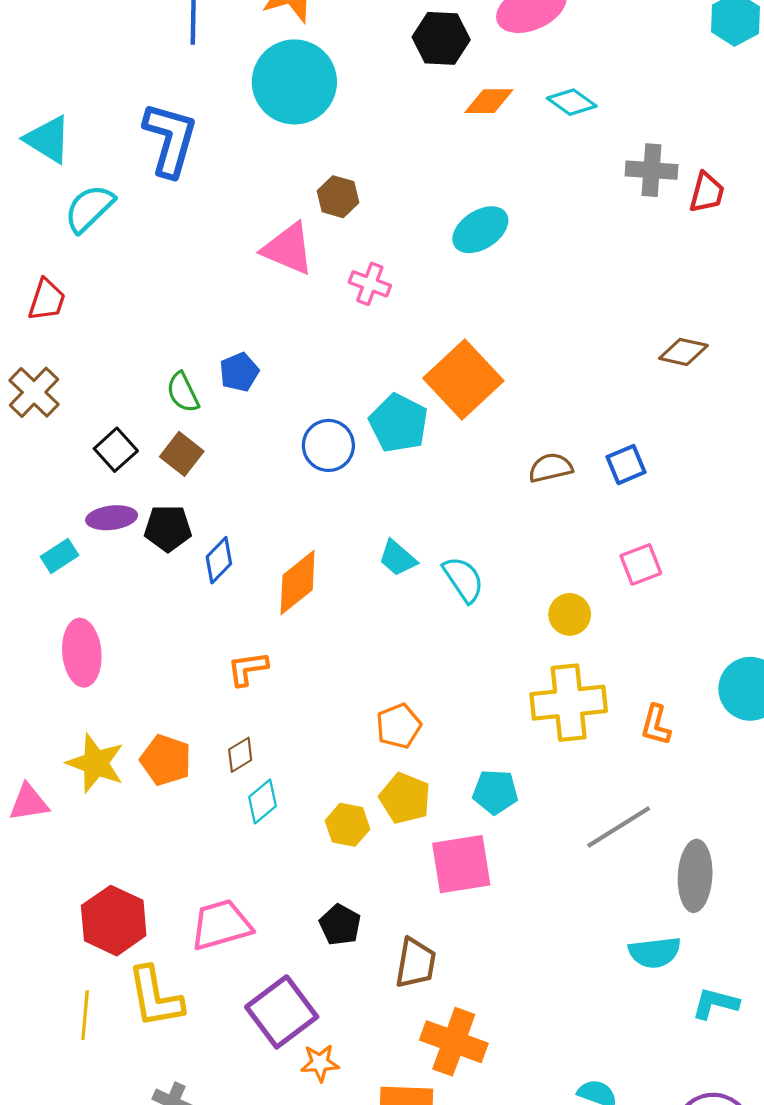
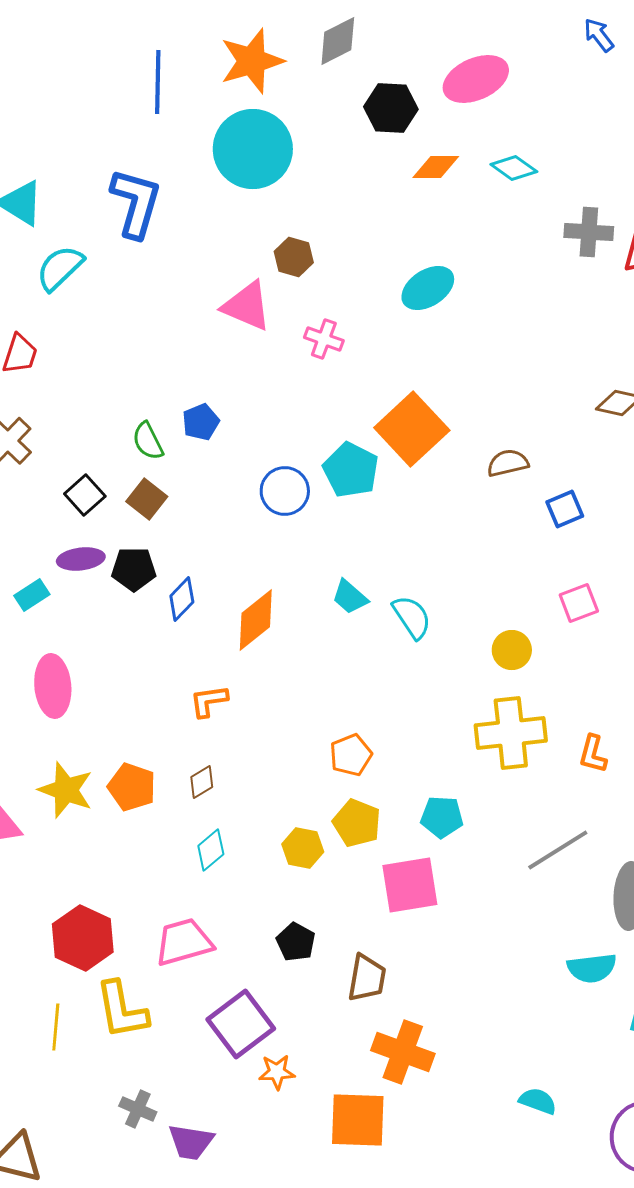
brown semicircle: (551, 468) -> (508, 463), moved
cyan diamond: (263, 801) -> (211, 850), moved

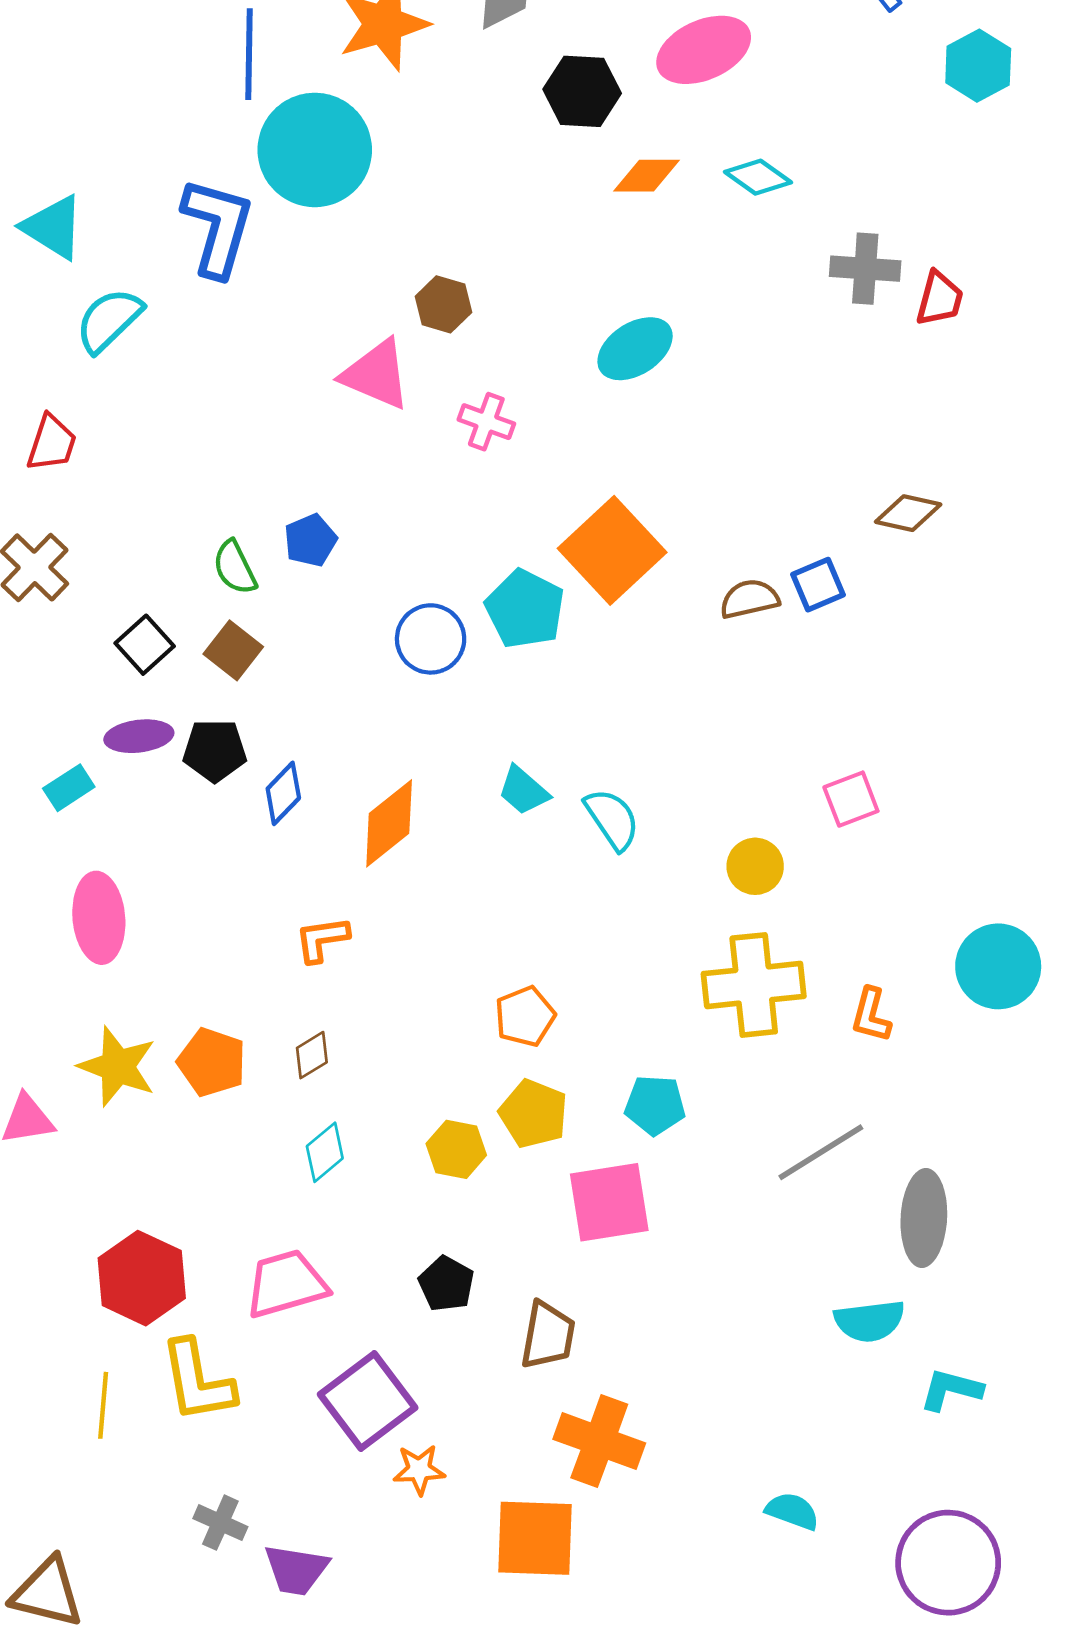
cyan circle: (253, 149) -> (315, 150), moved
blue square: (565, 509) -> (818, 585), moved

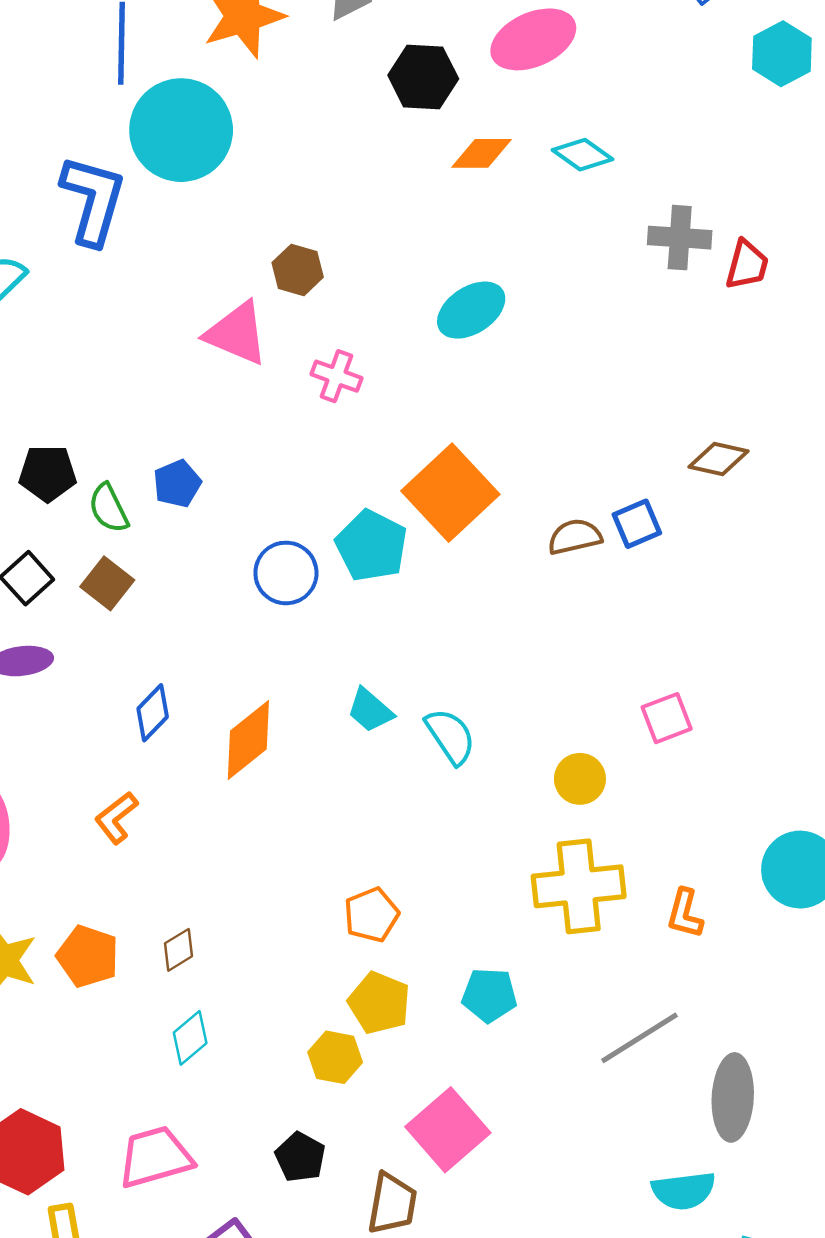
black pentagon: (215, 750) -> (48, 473), moved
orange L-shape: (322, 939) -> (116, 818), moved, turned -30
yellow hexagon: (456, 1149) -> (335, 1057), moved
pink square: (609, 1202) -> (448, 1130), moved, turned -32

